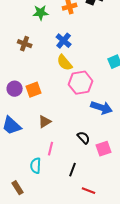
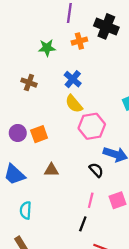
brown triangle: (45, 122) -> (51, 170), turned 32
black semicircle: (84, 138) -> (96, 170), moved
pink line: (51, 149) -> (91, 200), moved
cyan semicircle: (36, 166) -> (26, 210), moved

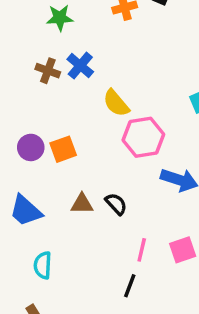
green star: (47, 48) -> (60, 18), moved
blue cross: (73, 79) -> (80, 66), moved
black semicircle: (96, 170) -> (116, 204), moved

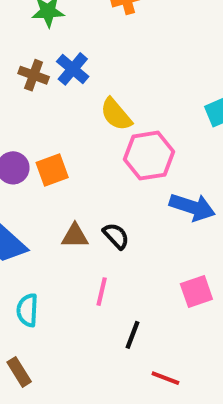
pink line: (142, 250) -> (102, 292), moved

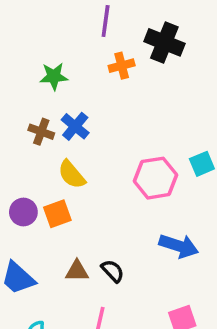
yellow semicircle: (116, 114) -> (72, 175), moved
pink hexagon: (149, 156) -> (155, 178), moved

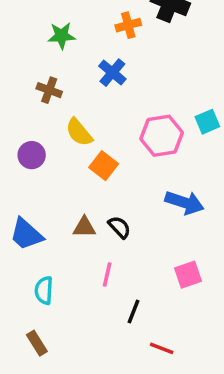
blue cross: (75, 126) -> (112, 73), moved
purple circle: (23, 212) -> (32, 155), moved
orange square: (57, 214) -> (104, 166), moved, turned -32

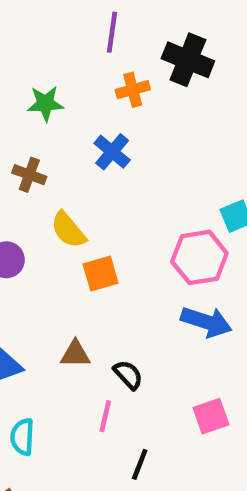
pink hexagon: (162, 136) -> (199, 257), moved
orange square: (104, 166) -> (101, 274), turned 36
black semicircle: (119, 227) -> (128, 375), moved

